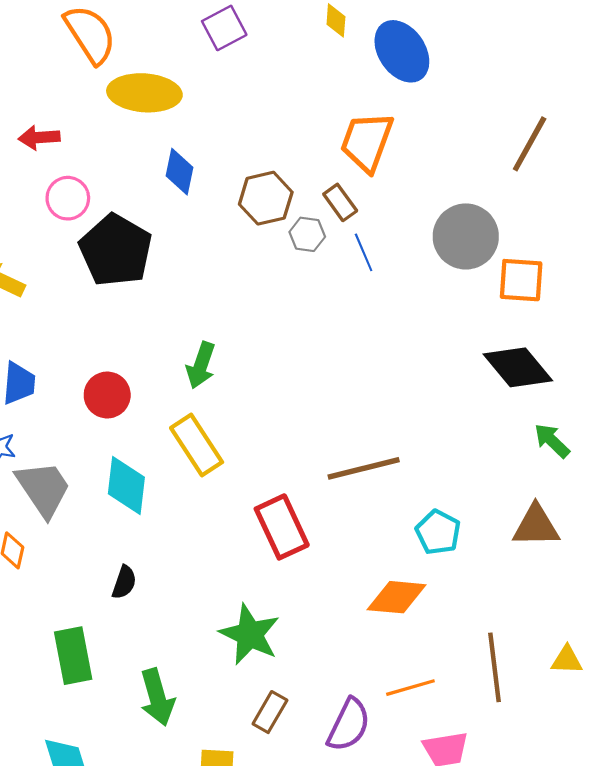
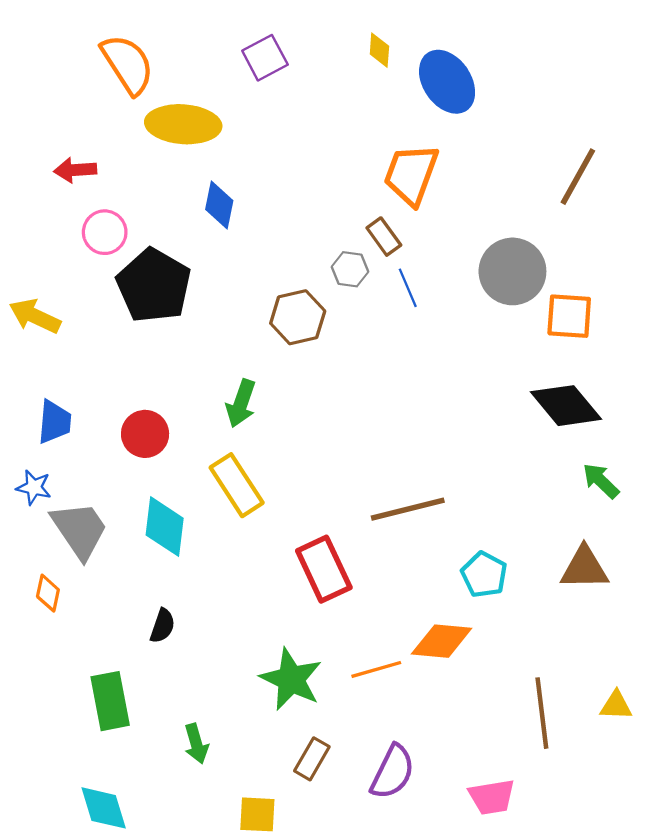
brown hexagon: (266, 198) -> (298, 317), moved
orange line: (410, 688) -> (376, 669), moved
green arrow: (157, 697) -> (196, 744), size x0.7

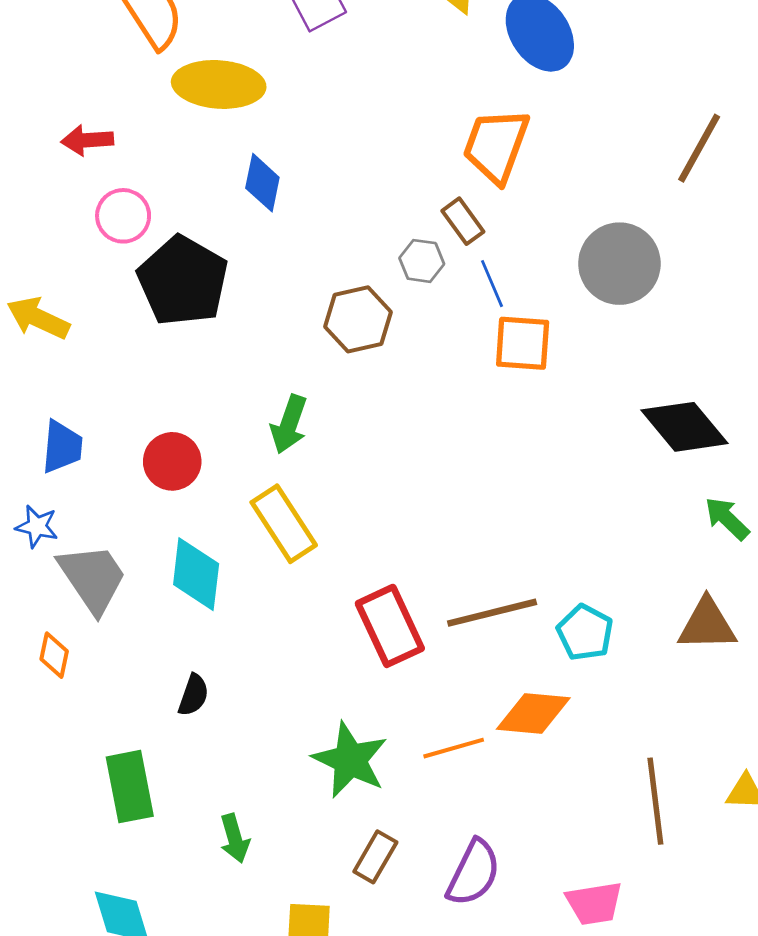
orange square: (569, 316) -> (523, 343), moved
brown line: (408, 509) -> (492, 613), moved

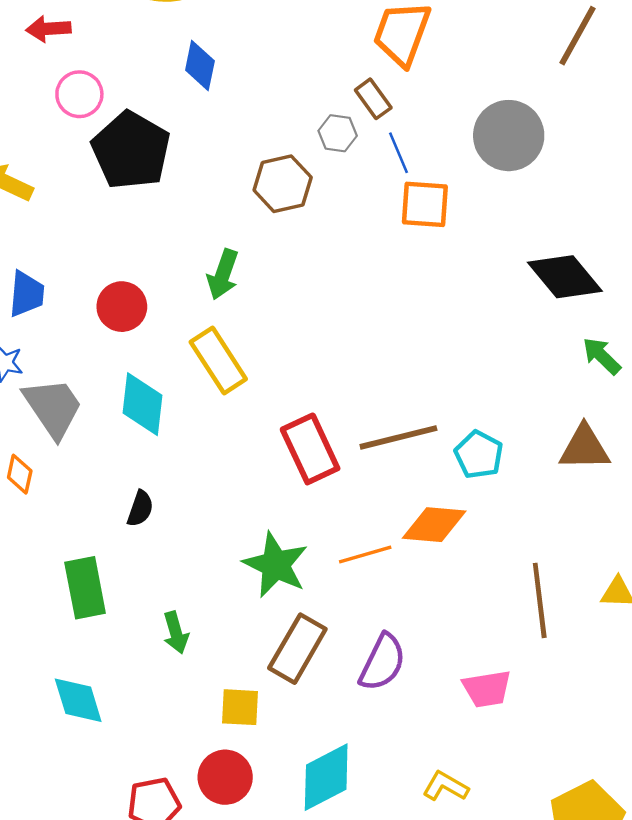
brown rectangle: (375, 857) -> (297, 649), size x1.5

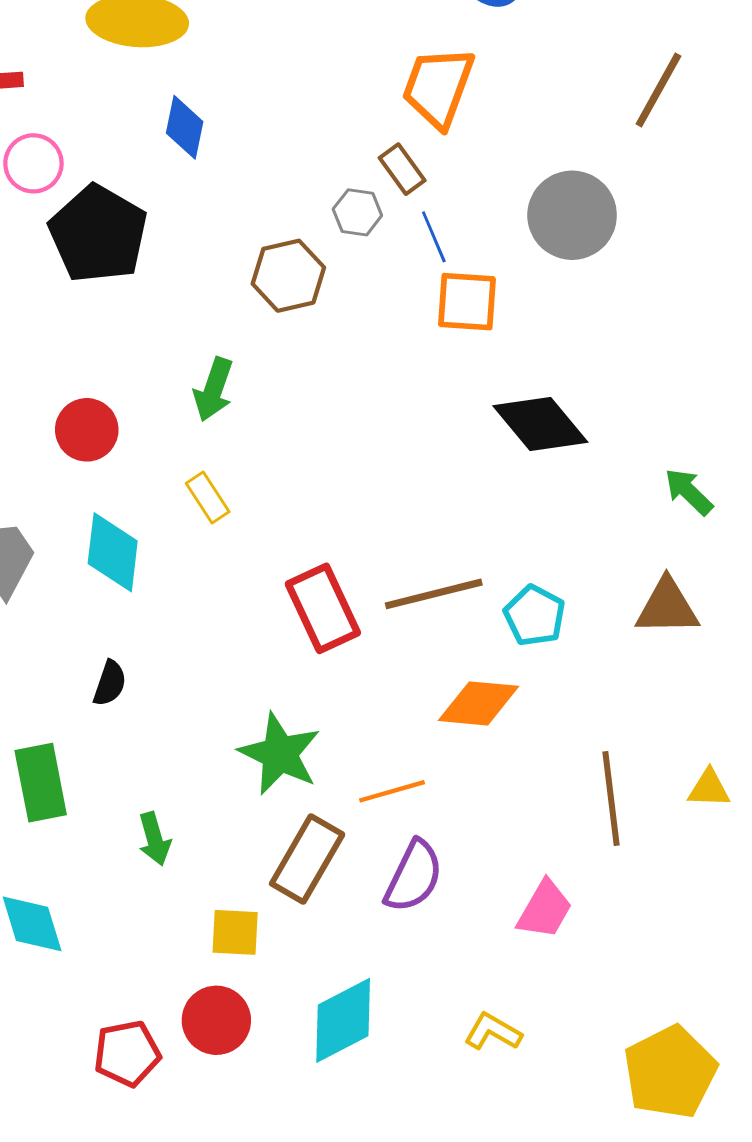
black diamond: (565, 277) -> (540, 424), moved
yellow rectangle: (218, 361) -> (208, 497), size x0.6
orange line: (365, 554) -> (392, 791), moved
pink trapezoid: (487, 689) -> (545, 909), turned -51

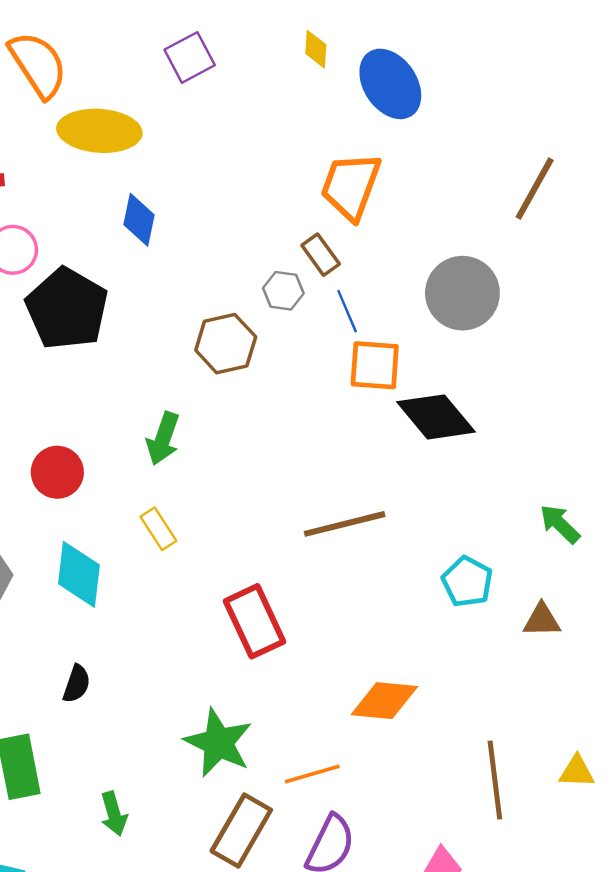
black diamond: (540, 424) -> (436, 417), moved
brown line: (434, 594) -> (345, 524), moved
brown triangle: (667, 607) -> (542, 620), size x0.7
cyan pentagon: (535, 616) -> (467, 582), moved

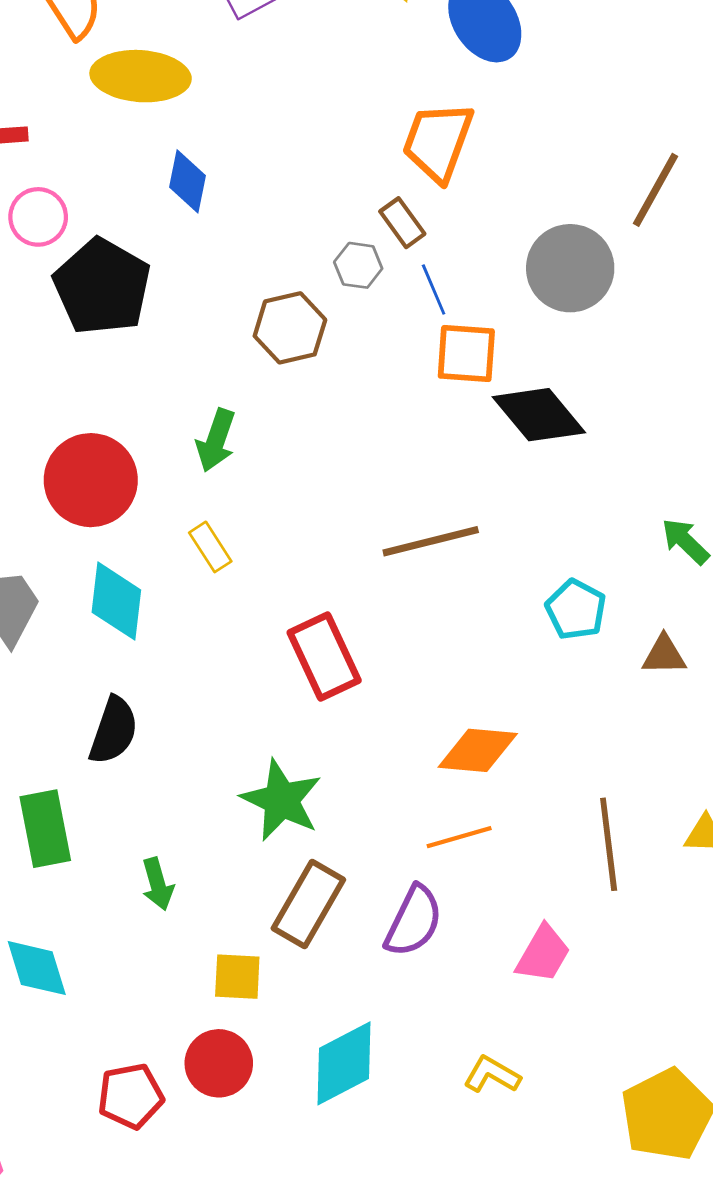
brown line: (535, 189) -> (655, 190), moved
red circle: (57, 472) -> (91, 480), size x1.5
black semicircle: (77, 684) -> (114, 730), size x1.5
orange line: (312, 774) -> (459, 837), moved

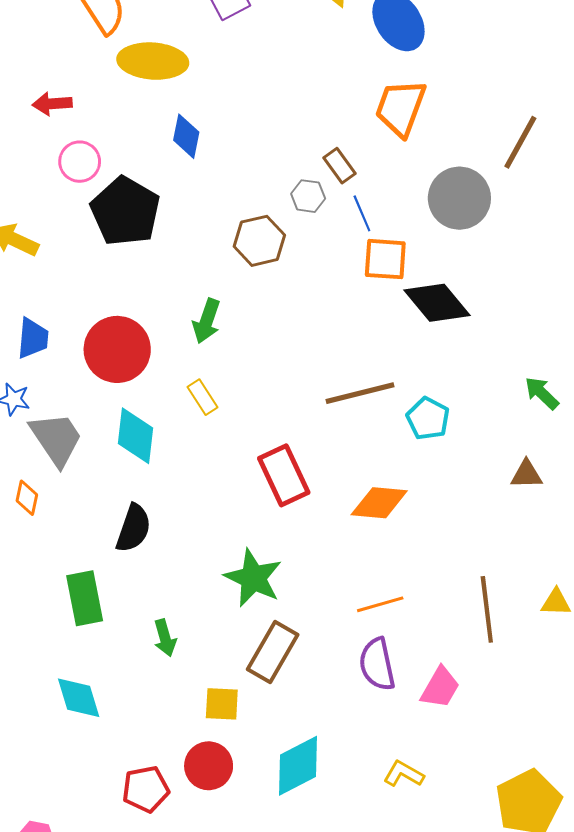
orange trapezoid: (438, 142) -> (401, 108), moved
cyan pentagon: (576, 610) -> (428, 418), moved
orange diamond: (478, 750) -> (379, 503), moved
purple semicircle: (414, 921) -> (377, 664), moved, turned 142

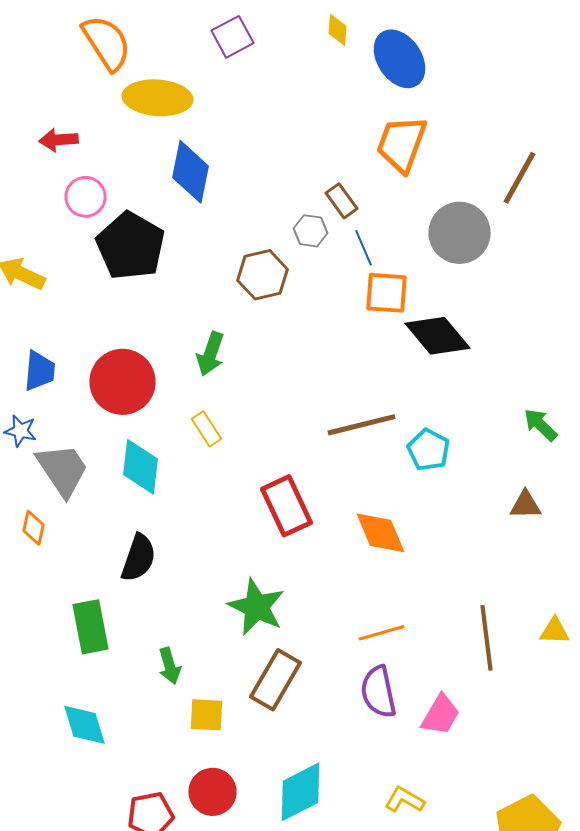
blue diamond: (186, 136) -> (190, 172), size x1.4
orange diamond: (379, 503) -> (380, 533), turned 62
yellow square: (222, 704) -> (206, 715), moved

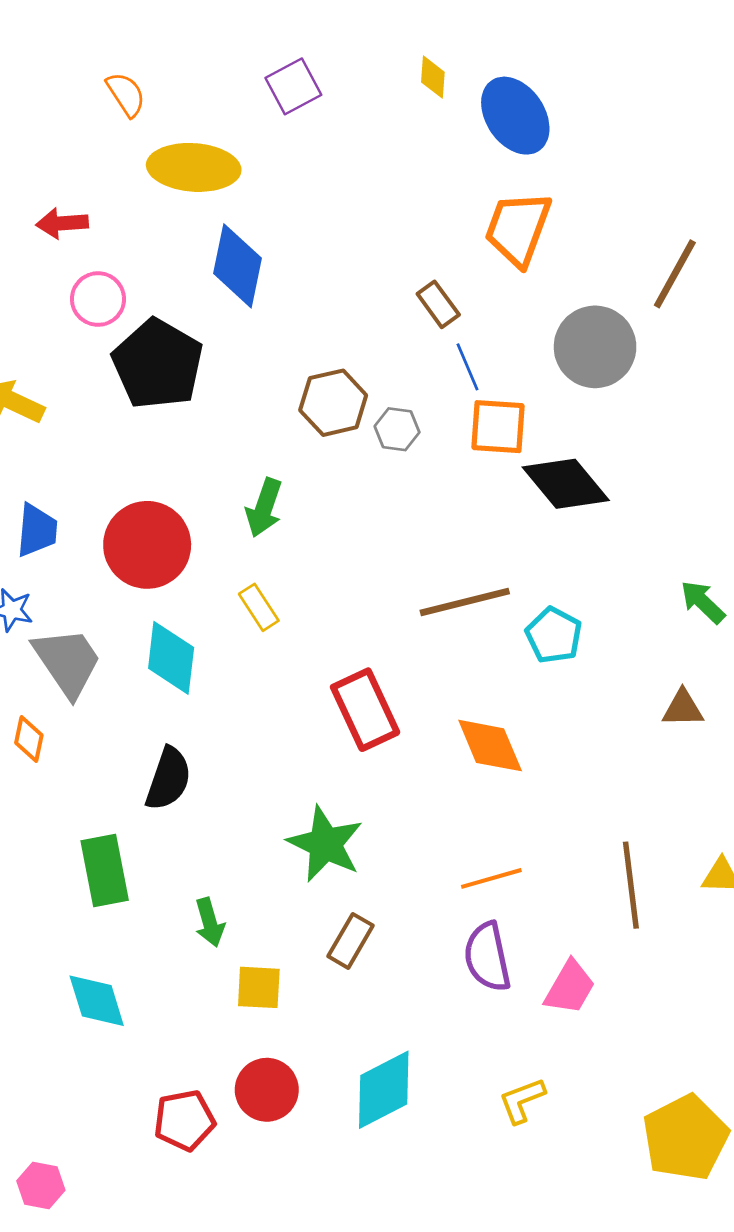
orange semicircle: (106, 43) -> (126, 94), size x0.6
gray hexagon: (310, 231) -> (397, 429), moved
brown rectangle: (276, 680) -> (350, 941), size x0.7
yellow L-shape: (404, 800) -> (522, 1100), turned -51

